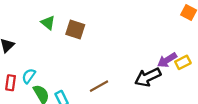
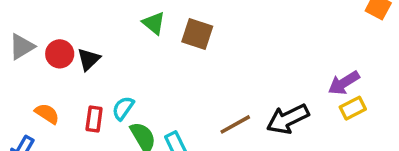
yellow rectangle: (183, 62) -> (353, 108), moved
black arrow: (148, 77) -> (288, 119), moved

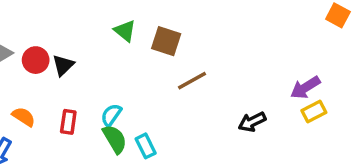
cyan semicircle: (123, 108) -> (111, 115), moved
black arrow: (288, 119) -> (252, 122), size x0.7
brown line: (235, 124) -> (192, 81), moved

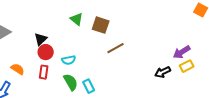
red circle: (36, 60) -> (46, 52), moved
cyan semicircle: (111, 115) -> (69, 60), moved, turned -136
black arrow: (252, 122) -> (163, 72), moved

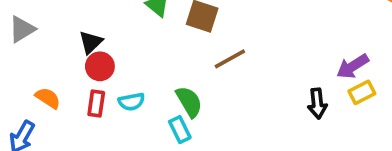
cyan semicircle: (69, 60) -> (131, 102), moved
black arrow: (163, 72) -> (317, 104), turned -70
green semicircle: (71, 82) -> (189, 102), moved

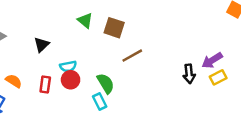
red circle: (100, 66) -> (71, 80), moved
cyan semicircle: (131, 102) -> (68, 66), moved
black arrow: (317, 104) -> (189, 74), moved

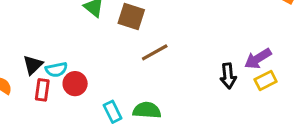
black triangle: (42, 45) -> (33, 65), moved
cyan semicircle: (68, 66) -> (56, 70), moved
green semicircle: (106, 83) -> (147, 110), moved, turned -55

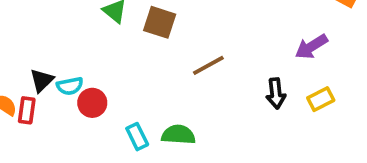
brown line: (155, 52) -> (208, 65), moved
purple arrow: (258, 59) -> (311, 47), moved
red rectangle: (42, 90) -> (27, 110), moved

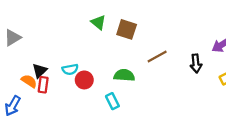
black triangle: (42, 80) -> (40, 71), moved
black arrow: (276, 93) -> (196, 64), moved
green semicircle: (178, 135) -> (124, 75), moved

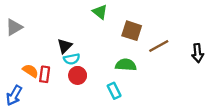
brown square: (127, 29) -> (132, 31), moved
black triangle: (40, 71) -> (65, 46), moved
red circle: (84, 80) -> (78, 75), moved

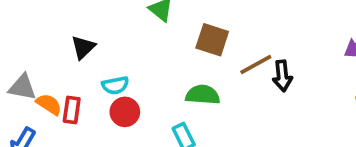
gray triangle: (14, 27) -> (22, 87), moved, turned 42
black triangle: (65, 46) -> (83, 47), moved
black arrow: (198, 53) -> (282, 76), moved

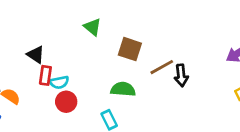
black triangle: (83, 47) -> (36, 55), turned -42
red rectangle: (72, 110) -> (45, 75), moved

